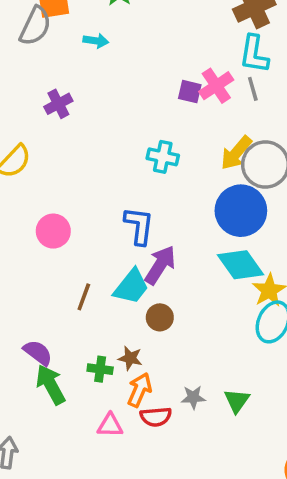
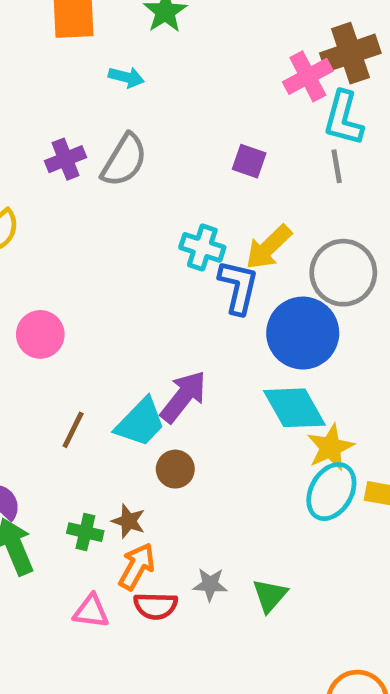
gray semicircle: (35, 26) -> (124, 160), moved
pink cross: (216, 86) -> (308, 76), moved
yellow arrow: (236, 153) -> (269, 247), moved
blue L-shape: (139, 226) -> (238, 287), moved

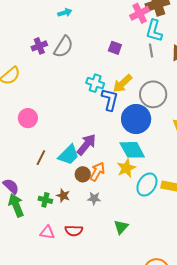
cyan arrow: (126, 77) -> (65, 13), turned -32
yellow star: (330, 447) -> (126, 168), moved
orange arrow: (137, 566) -> (97, 172), moved
gray star: (210, 584) -> (94, 198), moved

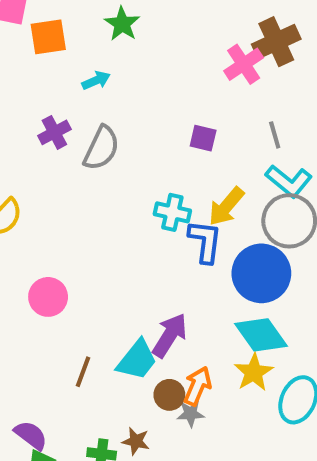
cyan L-shape: (154, 31) -> (289, 181), moved, turned -60
purple cross: (39, 46) -> (54, 132), moved
gray star: (94, 198) -> (190, 414), moved

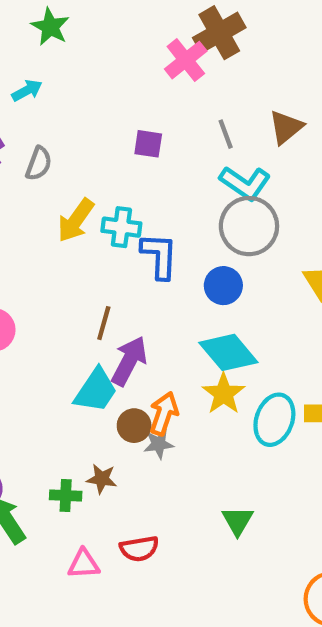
gray semicircle: (101, 148) -> (39, 164), size x0.7
yellow arrow: (226, 207) -> (76, 220), moved
blue circle: (261, 273) -> (223, 286), size x0.6
brown line: (83, 372) -> (104, 323), moved

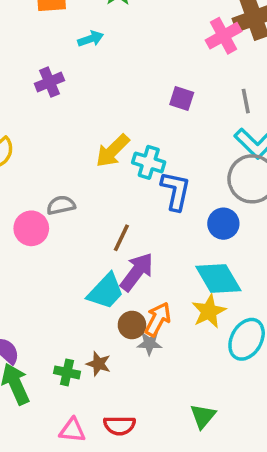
gray semicircle: (39, 164) -> (61, 205), moved, turned -132

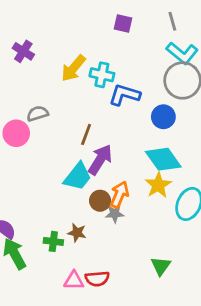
purple cross: (49, 82) -> (23, 51), moved, turned -30
blue L-shape: (176, 191) -> (124, 95), turned -80
pink triangle: (72, 430) -> (74, 281), moved

